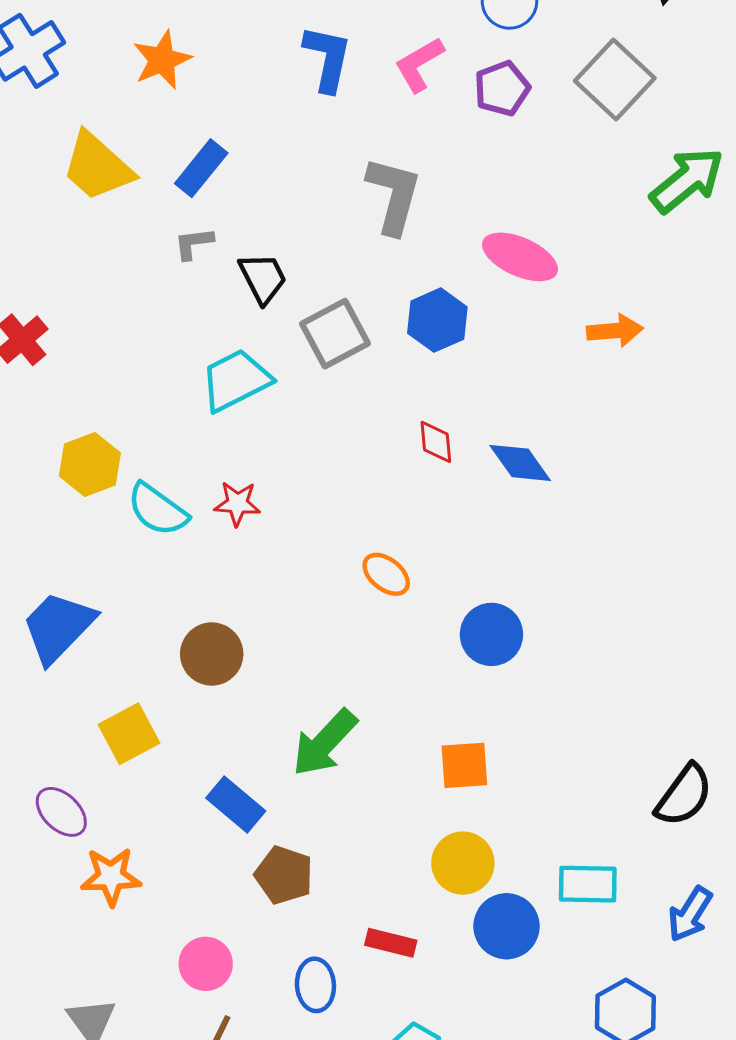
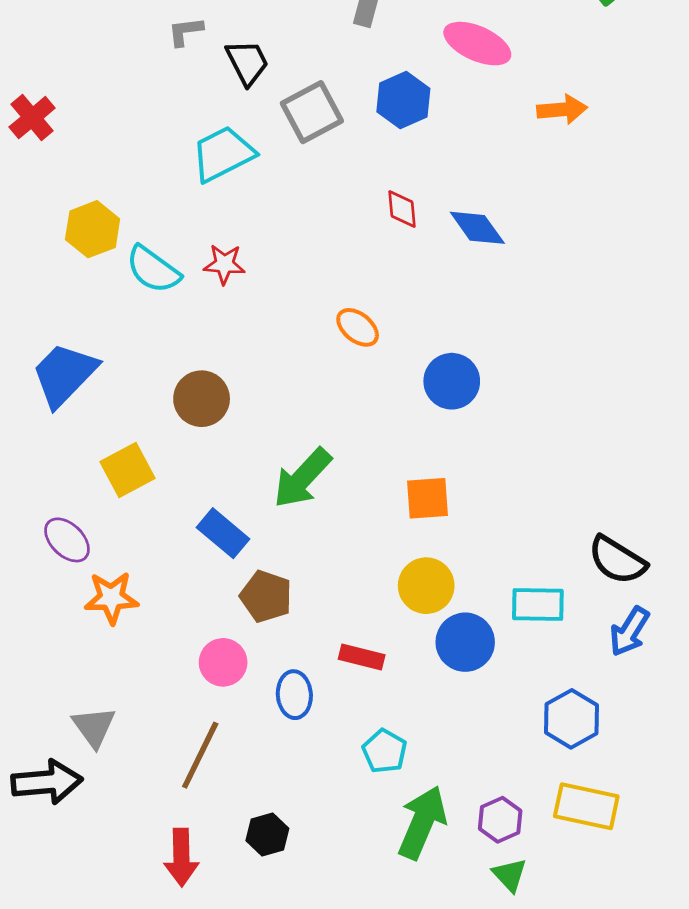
black semicircle: (684, 795) -> (617, 560), moved, turned 86
pink circle: (206, 964) -> (223, 662), moved

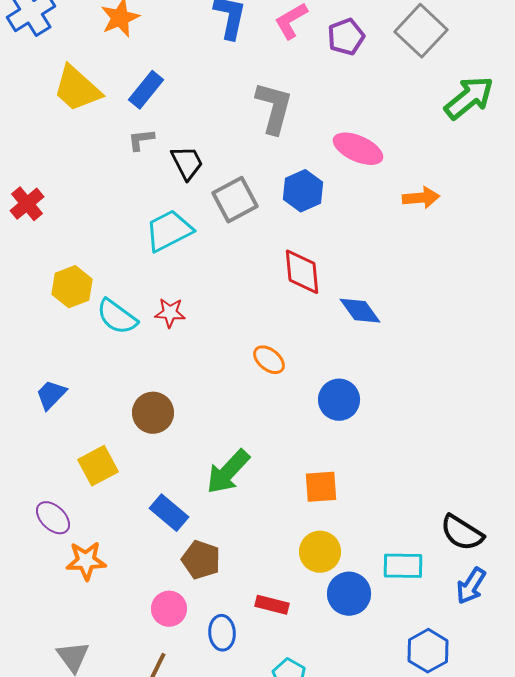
red diamond: (402, 209) -> (302, 272), size x1.6
blue diamond: (477, 228) -> (360, 311), moved
blue trapezoid: (64, 374) -> (51, 395), size x0.6

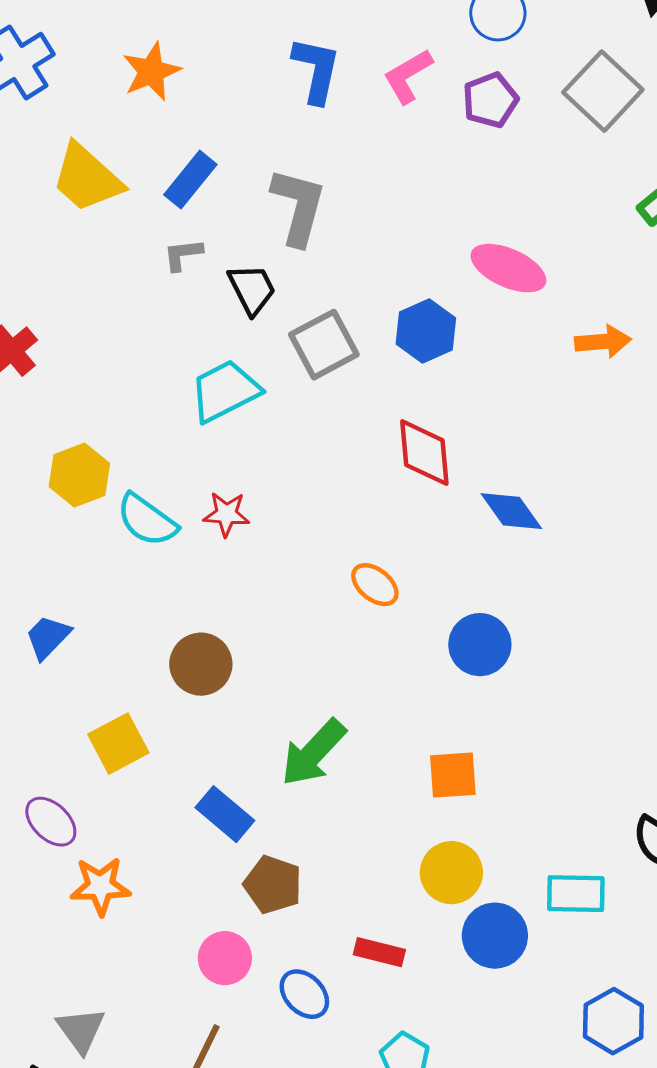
gray L-shape: (274, 108) -> (298, 207), moved
blue ellipse: (222, 633) -> (304, 994), turned -40

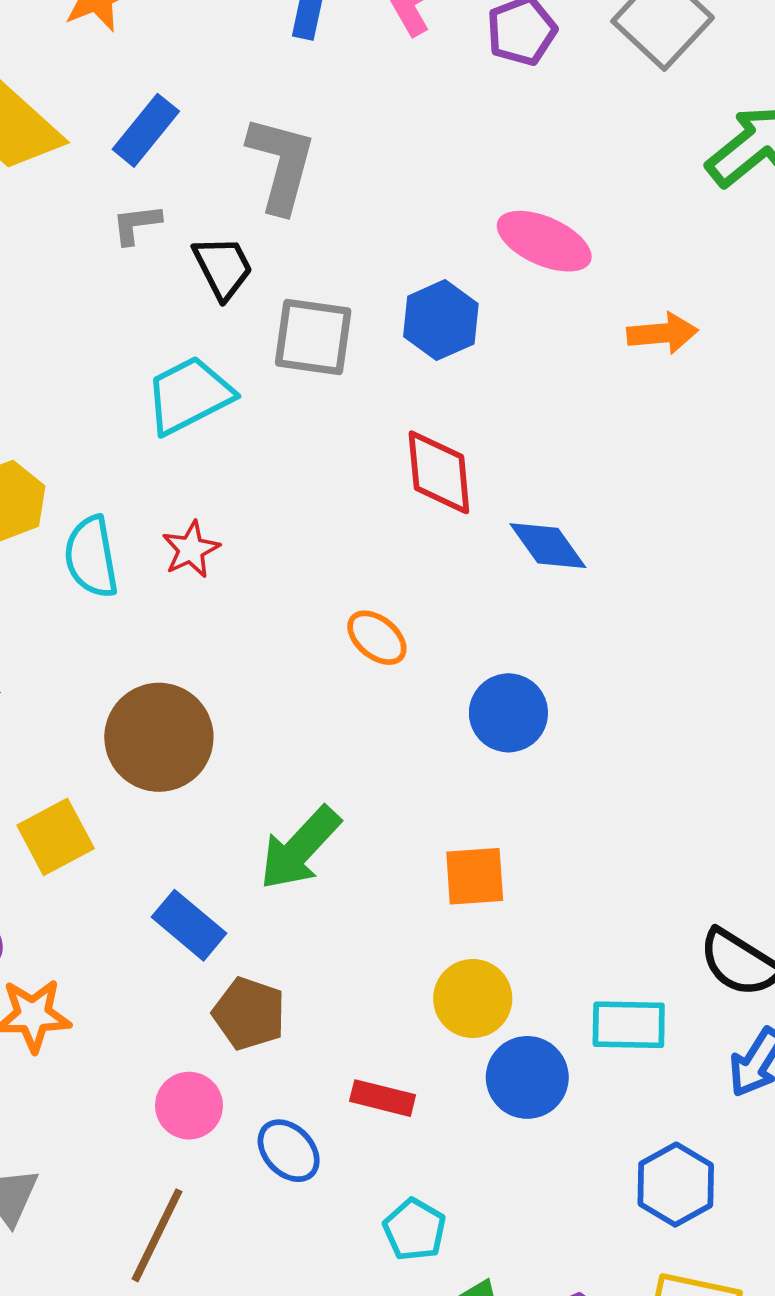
gray square: (324, 345) -> (313, 337), turned 36
red star: (226, 514) -> (191, 549), turned -30
cyan semicircle: (147, 520) -> (91, 557), turned 44
brown circle: (201, 664) -> (159, 737), size x1.4

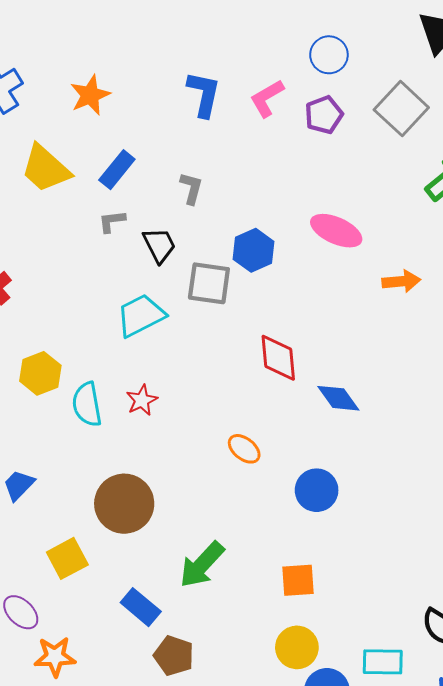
gray L-shape: (281, 164) -> (191, 188), size x0.6
blue hexagon: (441, 320) -> (253, 250), moved

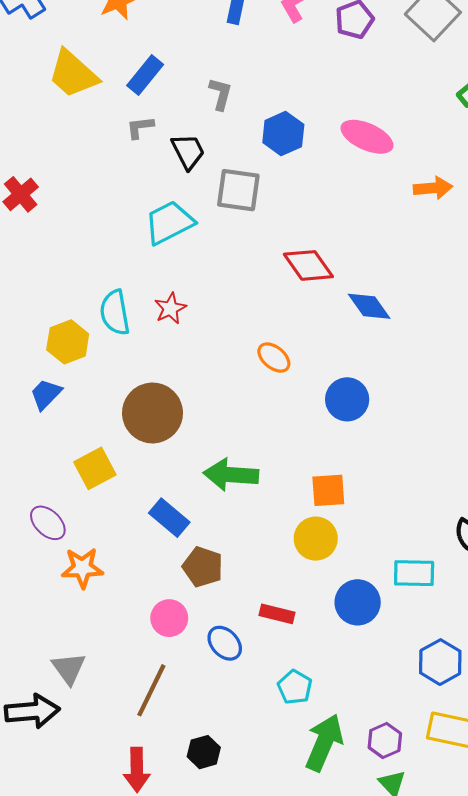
blue hexagon: (253, 250) -> (283, 134), moved
red diamond: (278, 358) -> (308, 265), turned -30
yellow hexagon: (40, 373) -> (68, 342), moved
green arrow: (202, 565) -> (231, 475), turned 51
yellow circle: (297, 647) -> (316, 539), moved

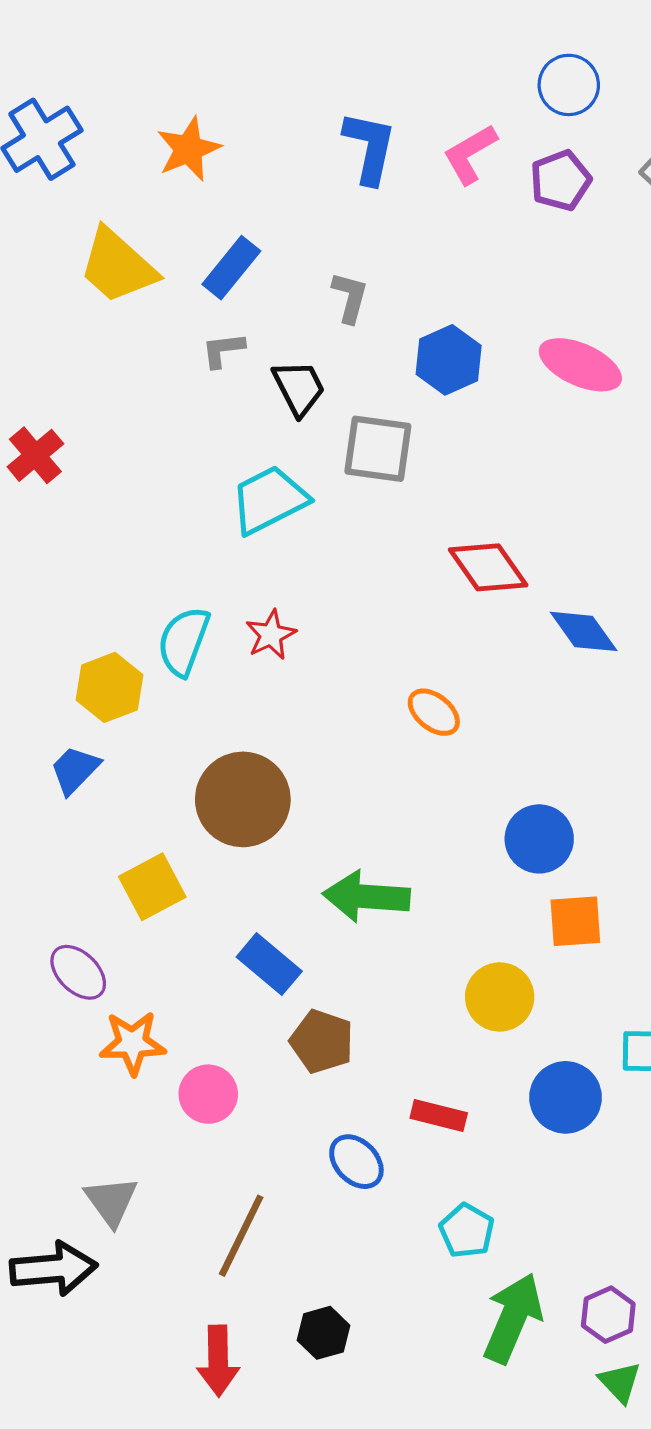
cyan semicircle: (115, 313) -> (184, 641), turned 30
blue circle: (347, 399) -> (539, 839), moved
orange square: (328, 490) -> (575, 921), moved
pink circle: (169, 618) -> (208, 1094), moved

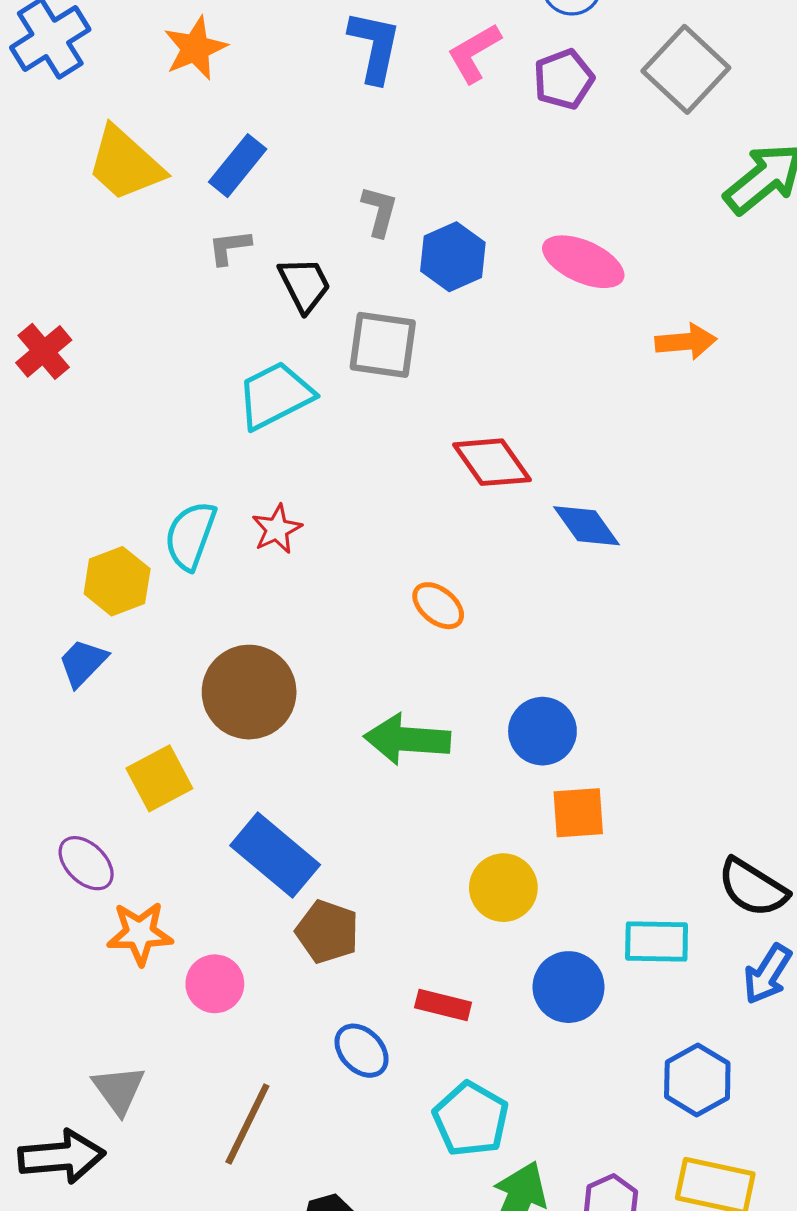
gray L-shape: (350, 297) -> (379, 211), moved
green arrow: (366, 897) -> (407, 739), moved
blue rectangle: (269, 964) -> (275, 855), size x1.4
cyan pentagon: (467, 1231) -> (471, 1119), size x1.4

